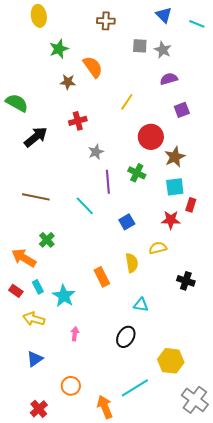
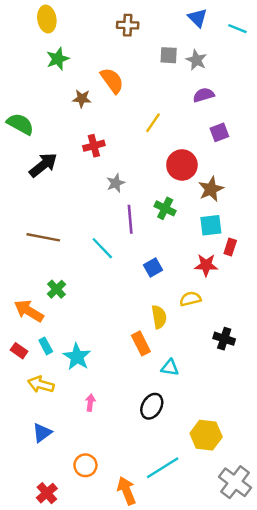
green star: (59, 49) -> (58, 59), moved
orange rectangle: (102, 277) -> (141, 343), moved

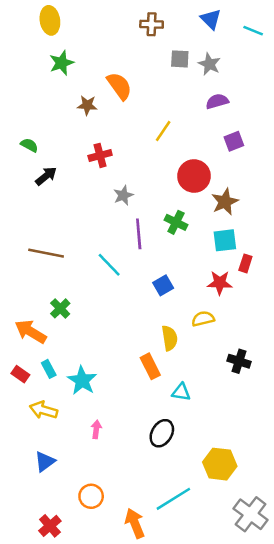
brown cross: (128, 25) -> (152, 24), moved
green semicircle: (20, 124) -> (29, 145), moved, size x0.6
black arrow: (43, 165) -> (46, 176), size x0.7

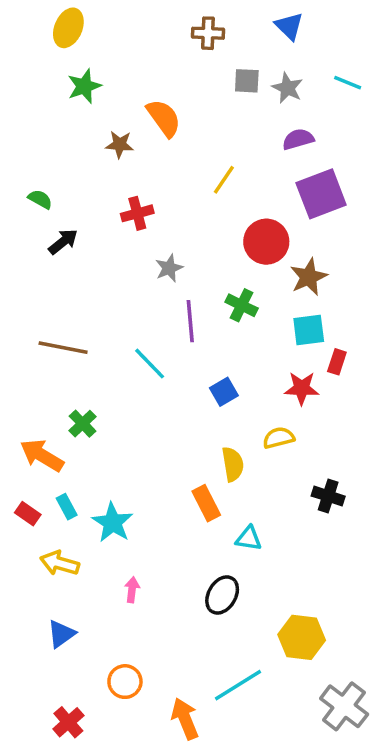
yellow ellipse: (50, 20) -> (68, 28), turned 32
cyan line: (253, 31) -> (348, 83), moved
purple square: (234, 141) -> (321, 194), size x1.8

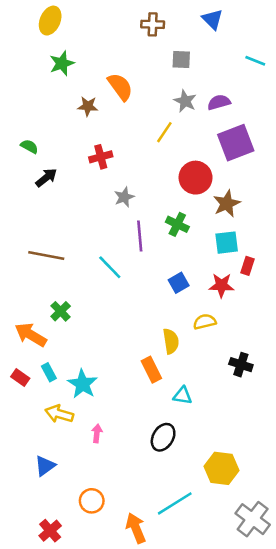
gray star: (287, 88) -> (185, 101), moved
blue square: (224, 392) -> (179, 283), moved
yellow arrow: (60, 563) -> (59, 414), moved

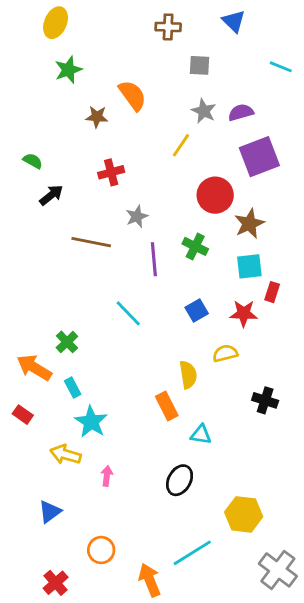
brown line: (46, 255) -> (91, 242), moved
cyan line: (110, 267) -> (128, 313), moved
cyan rectangle: (49, 372) -> (73, 388), moved

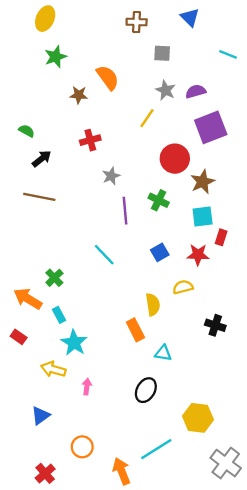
brown line: (91, 242) -> (39, 197), moved

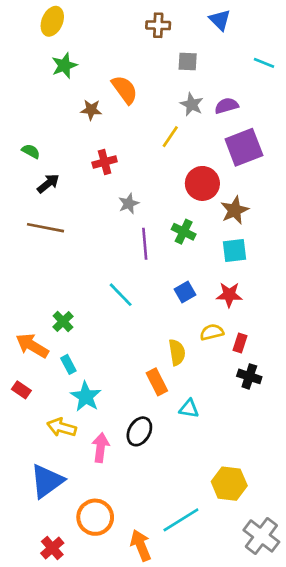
red rectangle: (221, 237) -> (240, 343), moved
pink arrow: (87, 387) -> (101, 448), size x1.5
black ellipse: (146, 390) -> (139, 431), moved
blue triangle: (41, 416) -> (47, 481), size x1.6
orange circle: (82, 447) -> (95, 517), size x1.4

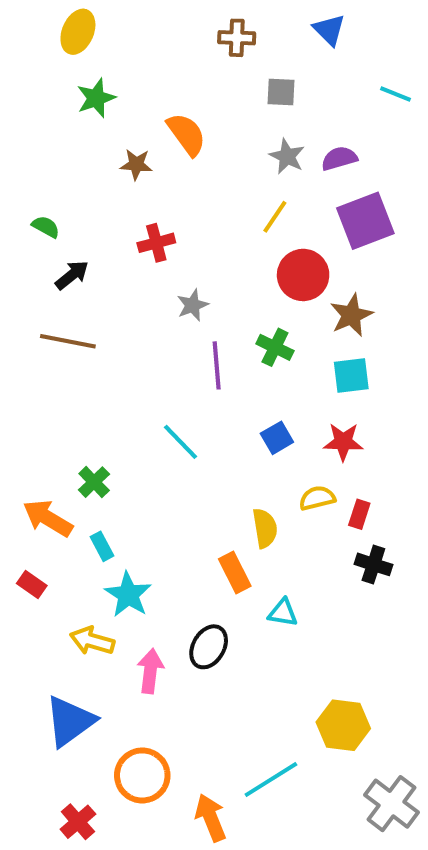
yellow line: (170, 137) -> (275, 217), moved

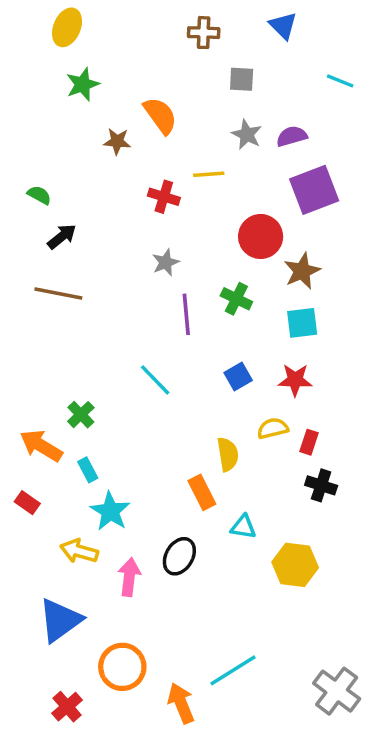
yellow line: (275, 217) -> (209, 174), moved, turned 52
red cross: (156, 243) -> (164, 197), moved, turned 32
yellow hexagon: (343, 725) -> (295, 565), moved

